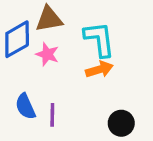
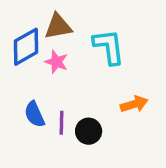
orange arrow: (99, 69) -> (134, 104), moved
black circle: (121, 123) -> (89, 131), moved

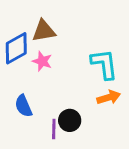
cyan L-shape: (109, 47) -> (104, 64), moved
purple line: (62, 123) -> (54, 129), moved

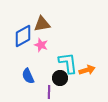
cyan L-shape: (104, 64) -> (68, 63), moved
black circle: (70, 120) -> (60, 78), moved

